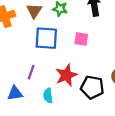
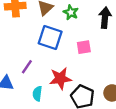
pink square: (81, 39) -> (84, 47), turned -32

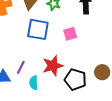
purple line: (27, 67) -> (21, 67), moved

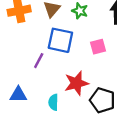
purple line: (21, 67) -> (39, 61), moved

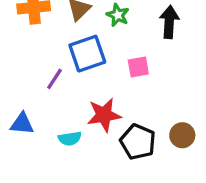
blue square: (60, 40) -> (87, 54), turned -36
cyan semicircle: (53, 102) -> (70, 139), turned -105

